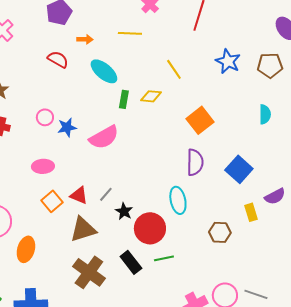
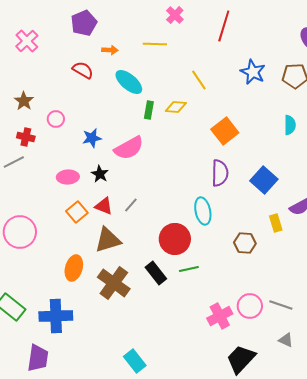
pink circle: (45, 117) -> (56, 119), moved
black star: (124, 211) -> (100, 174), moved
orange ellipse: (26, 249) -> (74, 268), moved

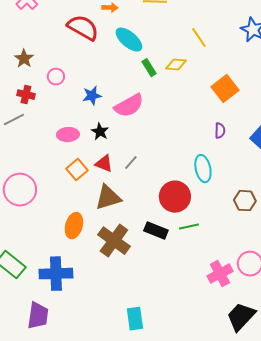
red semicircle: (83, 70) -> (83, 28), size x1.5
green rectangle: (149, 110) -> (149, 68), turned -42
purple semicircle: (220, 173) -> (220, 131), size x0.6
black rectangle: (156, 273) -> (156, 231), turned -30
cyan rectangle: (135, 361) -> (135, 319), turned 30

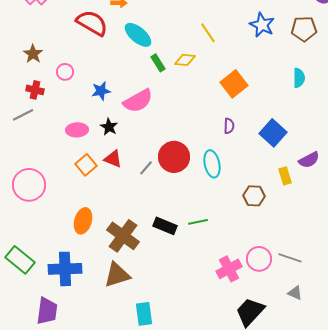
gray line: (131, 163) -> (146, 168), moved
red circle: (175, 197) -> (174, 157), moved
brown triangle: (108, 198) -> (117, 275), moved

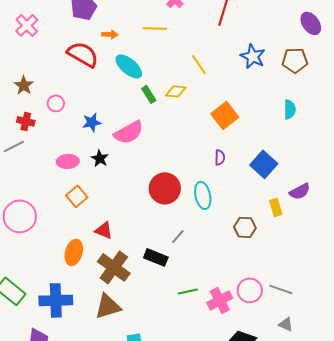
red triangle: (113, 159) -> (104, 230), moved
gray line: (146, 168) -> (178, 236), moved
green line: (198, 222) -> (188, 291), moved

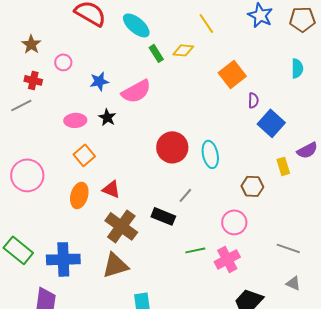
purple semicircle: (220, 157) -> (253, 100), moved
orange ellipse: (74, 252) -> (79, 195), moved
pink circle: (250, 290) -> (234, 222), moved

